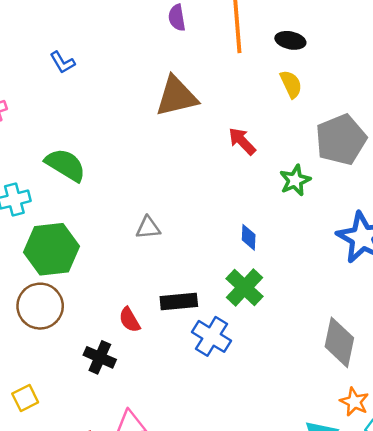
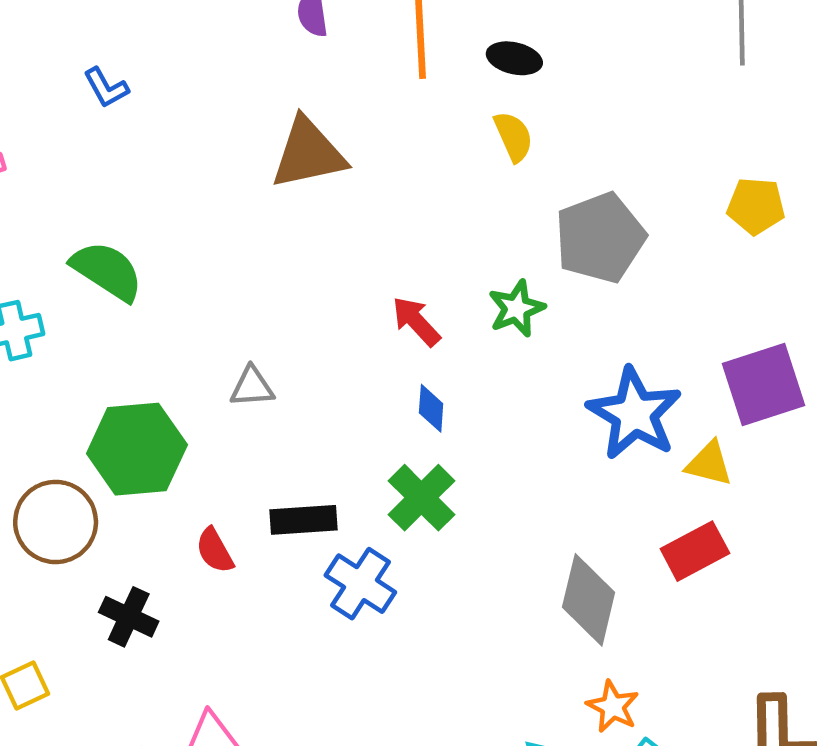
red arrow: (242, 141) -> (416, 321), moved
green hexagon: (51, 249) -> (137, 449), moved
black cross: (100, 357) -> (129, 617), moved

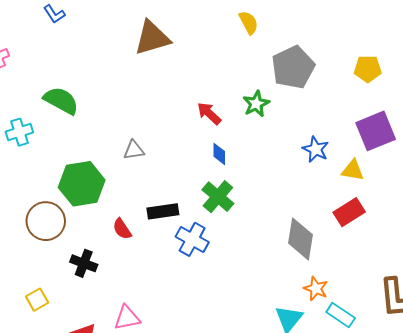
yellow pentagon: (756, 206) -> (368, 69), moved
blue star: (634, 414) -> (316, 149), size x0.6

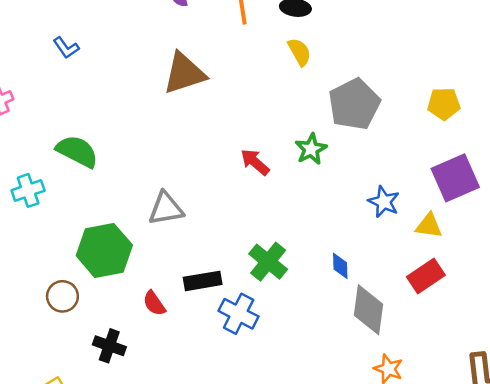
gray triangle: (134, 150) -> (166, 209), size x1.4
blue diamond: (219, 154) -> (340, 266), moved
brown circle: (46, 221) -> (62, 296), size x0.7

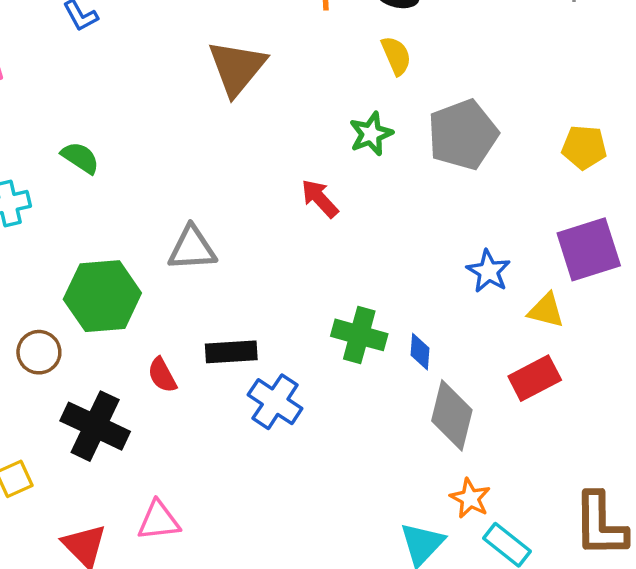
brown triangle: (184, 73) -> (237, 68), turned -39
green star: (311, 149) -> (371, 134), moved
green semicircle: (77, 151) -> (80, 158), size x0.7
green cross: (268, 262) -> (359, 335), moved, turned -30
black cross: (109, 346) -> (95, 426), size x1.5

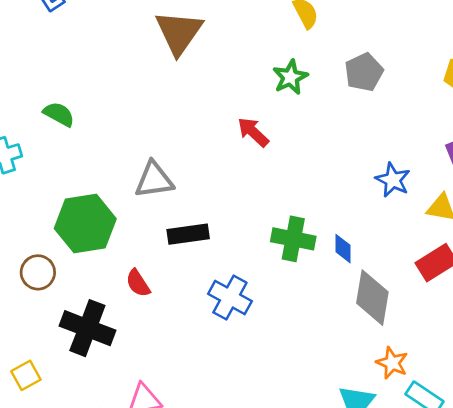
gray pentagon: (463, 135) -> (364, 72), size x0.7
black rectangle: (231, 352) -> (188, 234), moved

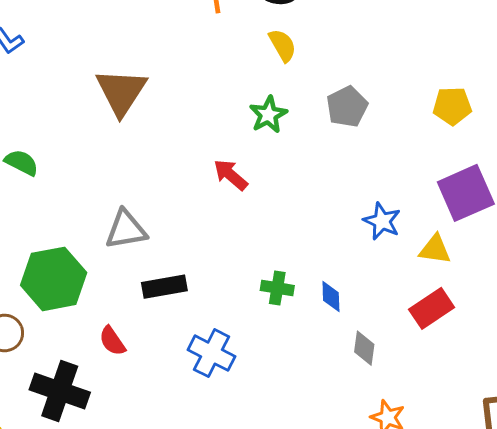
brown triangle: (179, 32) -> (121, 92), moved
green cross: (293, 239) -> (277, 288), size x0.7
gray diamond: (372, 298) -> (364, 348), size x0.6

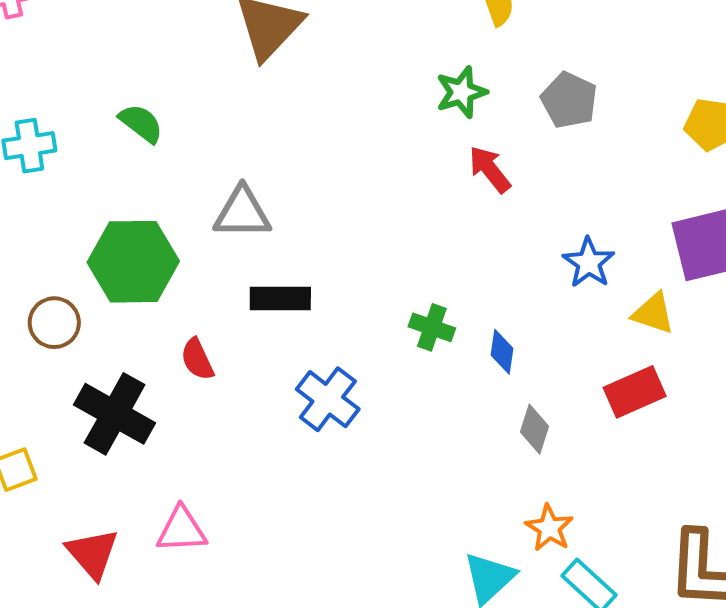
gray pentagon: (347, 107) -> (569, 100), turned -30
green semicircle: (22, 163) -> (141, 123), moved
red arrow: (231, 175) -> (490, 169), moved

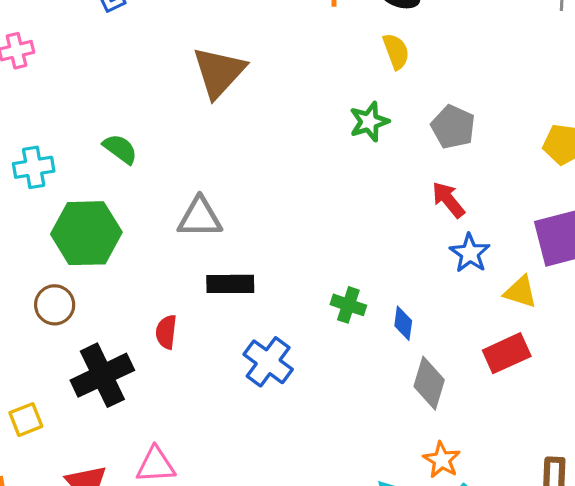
red arrow: (490, 169) -> (448, 200), moved
green hexagon: (133, 262) -> (86, 233), moved
red semicircle: (197, 359) -> (166, 332), turned 32
black cross: (115, 414) -> (102, 375), turned 36
gray diamond: (534, 429) -> (429, 383), size x1.4

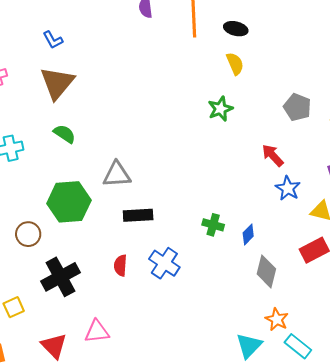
brown triangle: (219, 72) -> (57, 83), moved
gray pentagon: (453, 127) -> (297, 107), moved
green hexagon: (86, 233) -> (69, 202), moved
blue diamond: (403, 323) -> (248, 235), turned 40
red semicircle: (166, 332) -> (120, 265), moved

